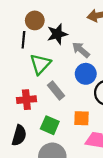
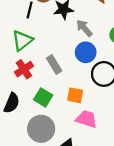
green triangle: (40, 64) -> (22, 40), moved
red cross: (26, 100) -> (24, 69), turned -36

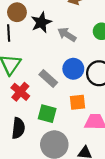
blue circle: (86, 52) -> (73, 69), moved

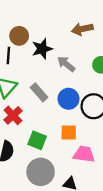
gray rectangle: (48, 78) -> (39, 92), moved

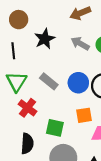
brown circle: (19, 36) -> (19, 20), moved
gray arrow: (66, 64) -> (80, 43), moved

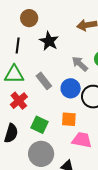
black star: (45, 39) -> (49, 41), turned -30
gray arrow: (80, 43) -> (80, 64), moved
green triangle: (16, 82) -> (14, 74), turned 45

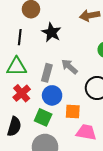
gray arrow: (80, 64) -> (69, 67), moved
gray rectangle: (44, 81) -> (47, 73), turned 54
blue circle: (71, 88) -> (52, 95), moved

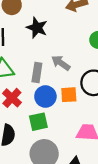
orange square: (73, 111) -> (69, 95), moved
green square: (43, 117) -> (38, 122), turned -30

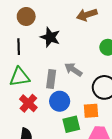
orange square: (69, 95) -> (91, 111), moved
green square: (38, 122) -> (71, 124), moved

